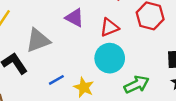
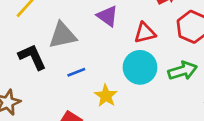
blue line: (56, 80) -> (76, 72), moved
green arrow: (137, 85) -> (183, 71), moved

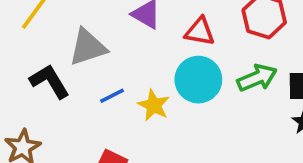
red triangle: (145, 33) -> (200, 32), turned 30
yellow star: (106, 96) -> (154, 105), moved

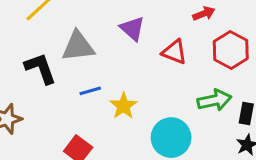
cyan circle: (198, 80) -> (171, 138), moved

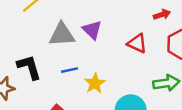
purple triangle: (132, 29) -> (92, 30), moved
black L-shape: (40, 68) -> (29, 67), moved

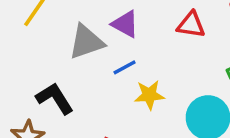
blue line: (69, 70) -> (125, 67), moved
yellow star: (95, 83) -> (149, 95), turned -30

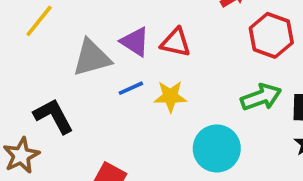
red triangle: (191, 25) -> (176, 42), moved
yellow star: (149, 95) -> (170, 96), moved

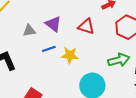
red triangle: (176, 42) -> (86, 26), moved
gray triangle: (92, 58) -> (29, 31), size x0.6

